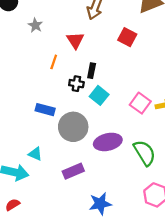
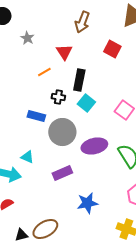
orange line: (54, 62) -> (44, 72), turned 40
black rectangle: (92, 71) -> (79, 80), size x1.5
black cross: (76, 84) -> (58, 97), moved

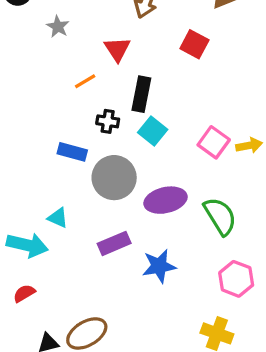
blue star: (87, 203) -> (159, 266), moved

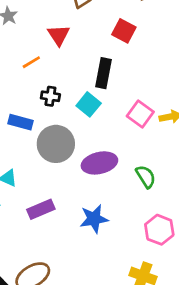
black rectangle: (141, 94) -> (104, 73), moved
green semicircle: (220, 216) -> (146, 177), size x0.7
purple rectangle: (114, 243) -> (41, 209), moved

